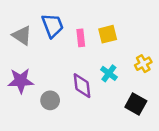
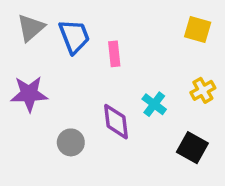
yellow square: (108, 34) -> (198, 29), moved, turned 30
gray triangle: (22, 35) -> (31, 28), moved, turned 45
purple star: (21, 81) -> (29, 94), moved

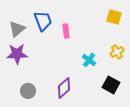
gray triangle: (31, 28) -> (17, 29), moved
purple diamond: (116, 122) -> (64, 88), moved, turned 55
gray circle: (71, 142) -> (28, 91), moved

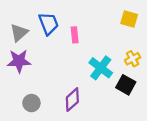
cyan cross: (89, 60) -> (101, 68), size x1.5
black square: (111, 85) -> (126, 85), moved

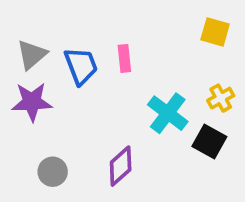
blue trapezoid: (49, 24) -> (81, 66), moved

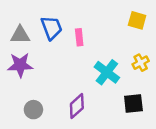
gray triangle: (32, 55) -> (20, 35), turned 40
blue trapezoid: (81, 66) -> (52, 28), moved
black square: (209, 141) -> (133, 104), moved, turned -35

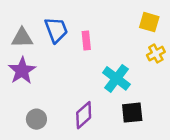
yellow cross: (141, 63) -> (156, 54), moved
purple star: (20, 65) -> (22, 71), turned -30
black square: (133, 104) -> (132, 113), moved

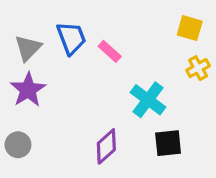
gray triangle: (22, 38) -> (28, 48), turned -45
pink rectangle: (86, 40) -> (110, 51), turned -42
gray circle: (36, 119) -> (18, 145), moved

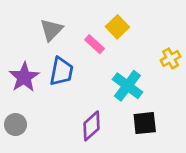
yellow square: (190, 28) -> (117, 27), moved, turned 30
blue trapezoid: (71, 38) -> (61, 71), moved, turned 32
gray triangle: (28, 48) -> (51, 30), moved

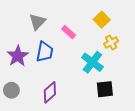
yellow square: (117, 27) -> (102, 20), moved
yellow cross: (171, 58) -> (111, 42), moved
purple diamond: (92, 126) -> (50, 92), moved

